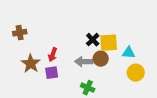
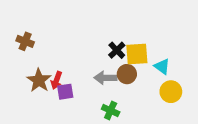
brown cross: (20, 33) -> (25, 41), turned 32
cyan triangle: (129, 53) -> (162, 67), turned 32
red arrow: (53, 55) -> (56, 80), moved

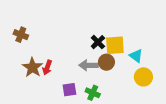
purple square: (65, 92) -> (69, 90), moved

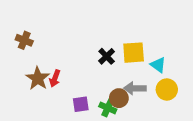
black cross: (98, 42) -> (107, 56), moved
brown circle: (106, 62) -> (119, 98), moved
gray arrow: (88, 65) -> (135, 88), moved

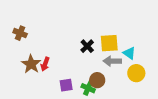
gray arrow: (135, 88) -> (112, 61), moved

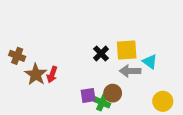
brown cross: (20, 33) -> (17, 56), moved
yellow circle: (136, 73) -> (163, 101), moved
purple square: (66, 85) -> (88, 95), moved

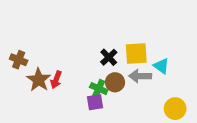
brown circle: (113, 93) -> (115, 82), moved
green cross: (102, 102) -> (99, 89), moved

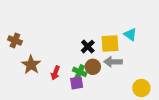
brown cross: (19, 60) -> (15, 40), moved
cyan triangle: (161, 66) -> (130, 34), moved
red arrow: (56, 80) -> (55, 73), moved

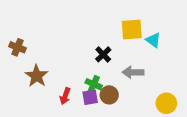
yellow square: (110, 44) -> (132, 29), moved
brown circle: (93, 67) -> (109, 95), moved
red arrow: (55, 73) -> (65, 96), moved

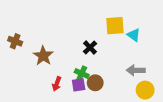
gray arrow: (133, 72) -> (136, 70), moved
brown star: (37, 76) -> (43, 56), moved

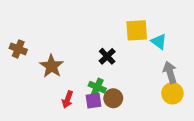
gray arrow: (136, 70) -> (170, 72), moved, turned 72
yellow circle: (145, 90) -> (172, 93), moved

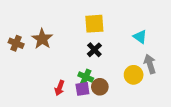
yellow square: (137, 30) -> (94, 24), moved
brown star: (52, 66) -> (42, 39), moved
yellow circle: (172, 93) -> (134, 75), moved

